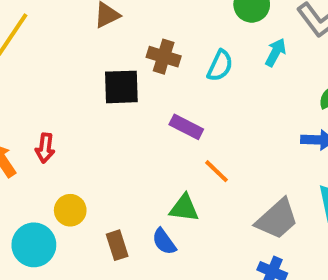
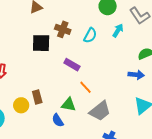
yellow circle: (70, 210) -> (21, 105), moved
gray trapezoid: (277, 219) -> (100, 111), moved
brown rectangle: (117, 245) -> (37, 97), moved

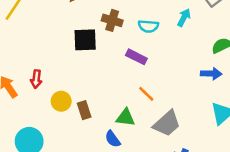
cyan semicircle: (90, 35) -> (148, 26), turned 70
purple rectangle: (72, 65) -> (136, 57), moved
yellow circle: (21, 105) -> (61, 101), moved

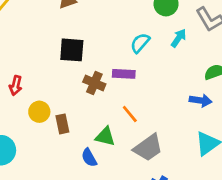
brown cross: (112, 20) -> (94, 83), moved
cyan semicircle: (148, 26) -> (140, 43), turned 120
purple rectangle: (136, 57) -> (124, 74), turned -30

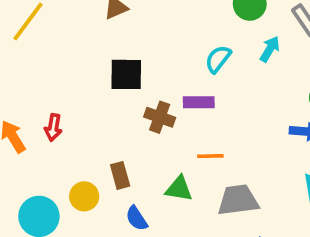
yellow circle: (39, 112) -> (84, 196), moved
orange line: (130, 114) -> (210, 156), turned -48
gray trapezoid: (148, 148) -> (238, 200), turned -148
blue semicircle: (89, 158) -> (137, 218), moved

